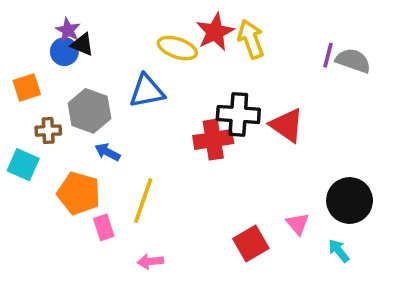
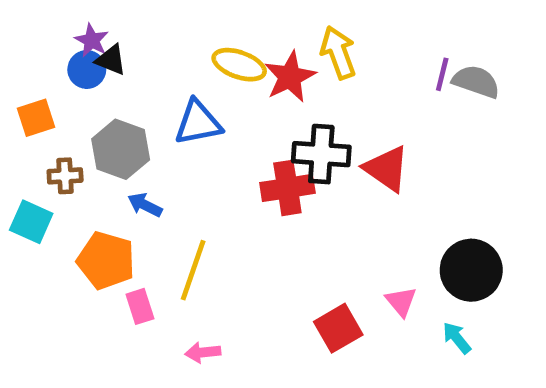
red star: (215, 32) -> (290, 77), moved

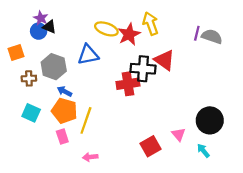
red triangle: (387, 169) -> (165, 60), moved
cyan square: (31, 222) -> (31, 113), moved
orange pentagon: (106, 260) -> (64, 111), moved

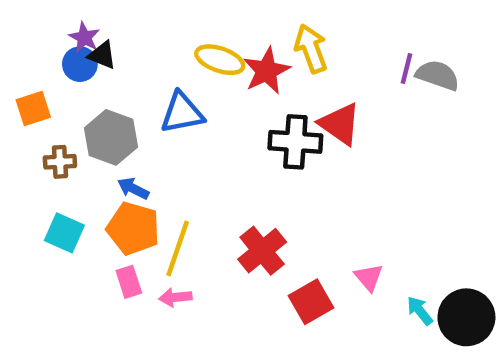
red cross: (128, 84) -> (262, 251), moved, turned -30
black circle: (210, 120) -> (466, 317), moved
pink arrow: (90, 157) -> (175, 297), moved

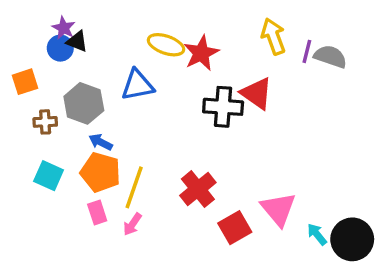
yellow arrow: (311, 49) -> (273, 36), moved
pink triangle: (369, 277) -> (278, 209), size x1.6
pink arrow: (175, 297) -> (132, 224), turned -50

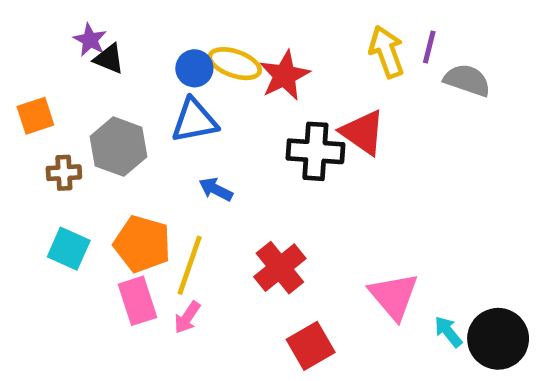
blue circle: (60, 48) -> (194, 68), moved
purple line: (307, 51) -> (429, 47), moved
blue arrow: (101, 142) -> (216, 189), moved
pink rectangle: (97, 213) -> (137, 301), size x1.4
red square: (235, 228) -> (311, 346), moved

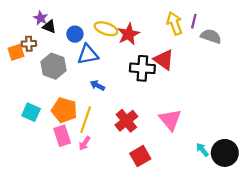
blue circle: (194, 68) -> (75, 34), moved
brown cross: (64, 173) -> (29, 44), moved
pink triangle: (394, 296) -> (170, 120), moved

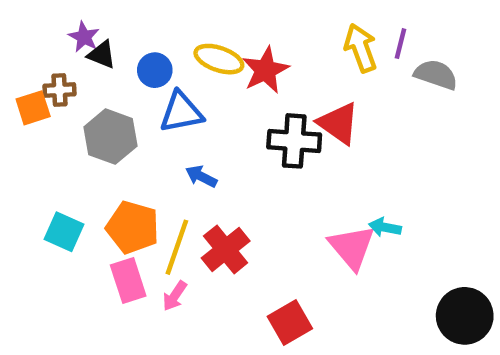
red cross: (126, 121) -> (226, 249), moved
cyan arrow: (202, 150) -> (385, 227), moved, turned -40

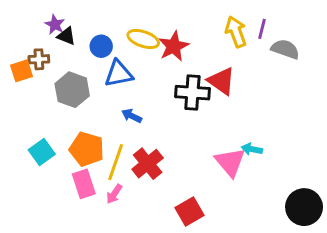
cyan square: (64, 232) -> (42, 152), turned 30

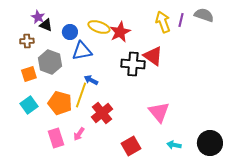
gray semicircle: (285, 49) -> (204, 15), moved
orange square: (21, 71) -> (29, 74), moved
cyan arrow: (252, 149) -> (174, 145), moved
yellow line: (116, 162) -> (81, 95), moved
pink rectangle: (84, 184) -> (56, 138), moved

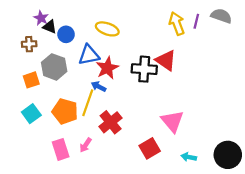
blue circle: (70, 32) -> (66, 34), moved
red star: (120, 32) -> (107, 68), moved
red square: (131, 146) -> (150, 148), moved

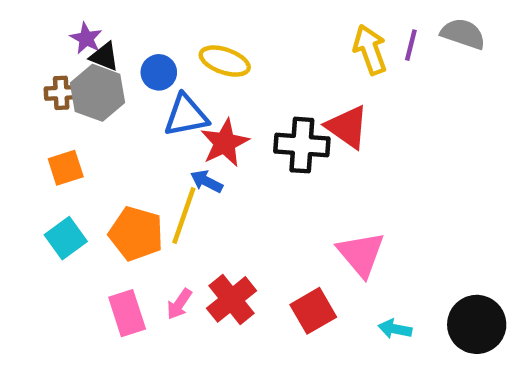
blue circle: (66, 34) -> (159, 72), moved
gray hexagon: (54, 67) -> (98, 93), moved
red cross: (111, 122) -> (231, 299), moved

